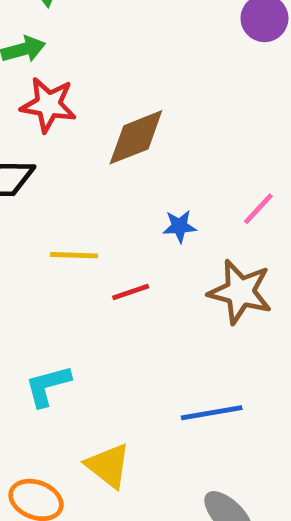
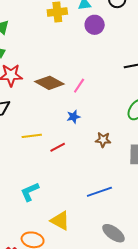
brown diamond: (136, 137) -> (49, 83), turned 60
pink line: (258, 209) -> (79, 86), moved
brown star: (240, 292) -> (103, 140), size x0.6

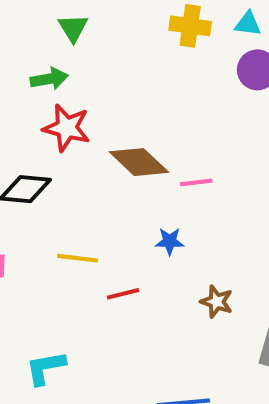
pink line: (79, 86) -> (196, 182), turned 35

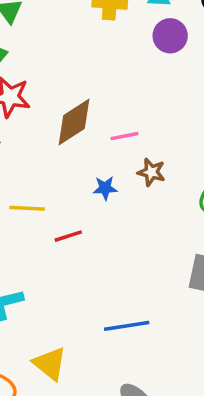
brown diamond: (139, 162) -> (74, 122), turned -72
brown star: (217, 302) -> (151, 172), moved

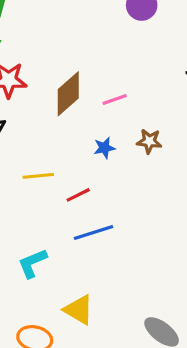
brown star: (151, 172) -> (149, 141), moved
blue line: (127, 326) -> (94, 233), moved

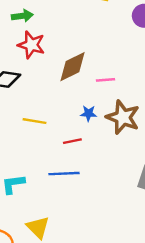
brown star: (149, 141) -> (123, 117), size x1.8
red line: (78, 195) -> (72, 141), moved

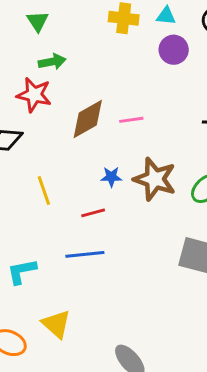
green arrow: (22, 16) -> (52, 62), moved
pink line: (105, 80) -> (131, 120), moved
yellow line: (34, 121) -> (44, 190), turned 65

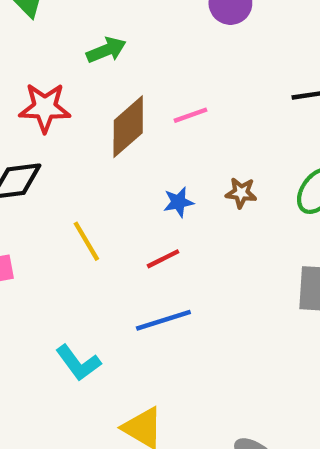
green arrow: (52, 62) -> (106, 50), moved
brown star: (155, 179) -> (241, 193), size x0.5
cyan L-shape: (22, 271) -> (78, 363), turned -104

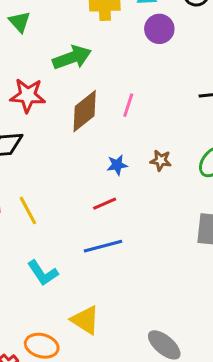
green arrow: (106, 50) -> (72, 58), size x1.4
pink line: (191, 115) -> (128, 105), turned -55
yellow line: (86, 241) -> (28, 210), moved

